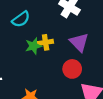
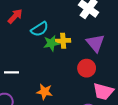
cyan semicircle: (21, 19) -> (40, 29), moved

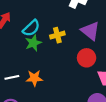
green star: (51, 43) -> (33, 43), moved
orange star: (44, 92) -> (34, 78), moved

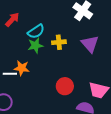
red circle: (87, 58) -> (65, 86), moved
orange star: (34, 78) -> (22, 68), moved

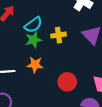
orange star: (22, 68) -> (35, 65), moved

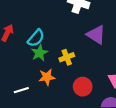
yellow cross: (59, 35) -> (67, 57), moved

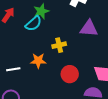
purple triangle: (96, 35) -> (89, 28), turned -36
green star: (39, 53) -> (41, 11), moved

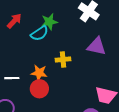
red circle: (70, 74) -> (39, 89), moved

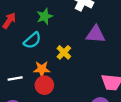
cyan semicircle: (39, 33) -> (32, 40), moved
yellow cross: (63, 60) -> (64, 52), turned -32

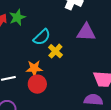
green star: (45, 16) -> (17, 17), moved
cyan semicircle: (32, 40) -> (42, 37), moved

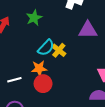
green star: (17, 17) -> (34, 18), moved
cyan semicircle: (42, 37) -> (46, 48), moved

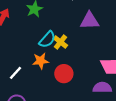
white line: (14, 80) -> (16, 73), turned -32
red circle: (43, 84) -> (64, 74), moved

